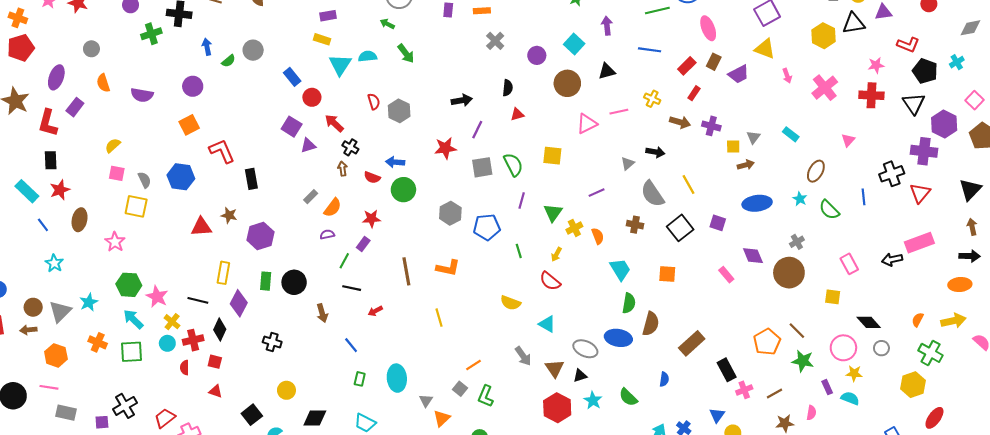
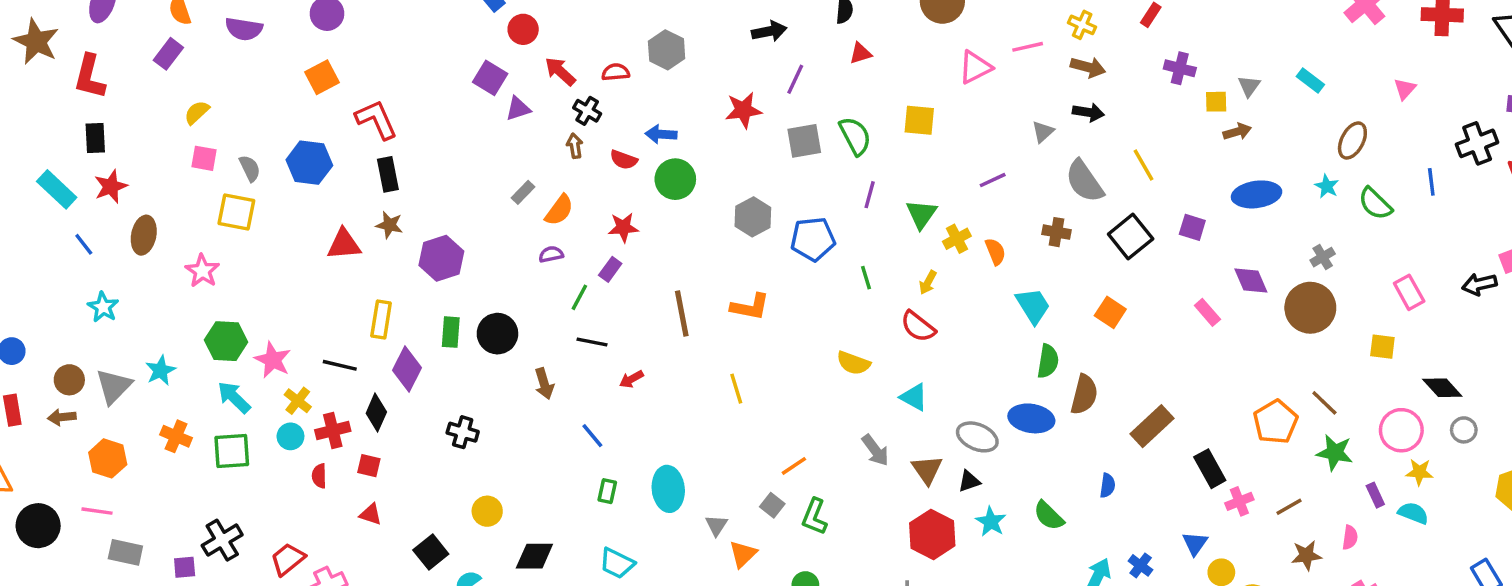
red semicircle: (374, 101) -> (616, 72), moved, turned -77
purple rectangle: (75, 107) -> (168, 54), moved
brown arrow: (680, 122) -> (1088, 67), moved
black rectangle: (251, 179) -> (388, 174), moved
orange square: (667, 274) -> (1110, 312), turned 30

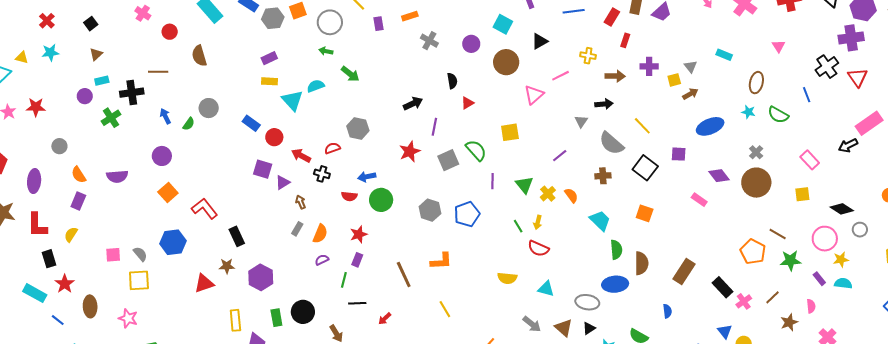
brown arrow: (1088, 67) -> (615, 76), moved
yellow semicircle: (197, 112) -> (71, 234), moved
brown arrow: (575, 146) -> (301, 202), moved
black rectangle: (388, 174) -> (237, 236), moved
green line: (866, 278) -> (518, 226), moved

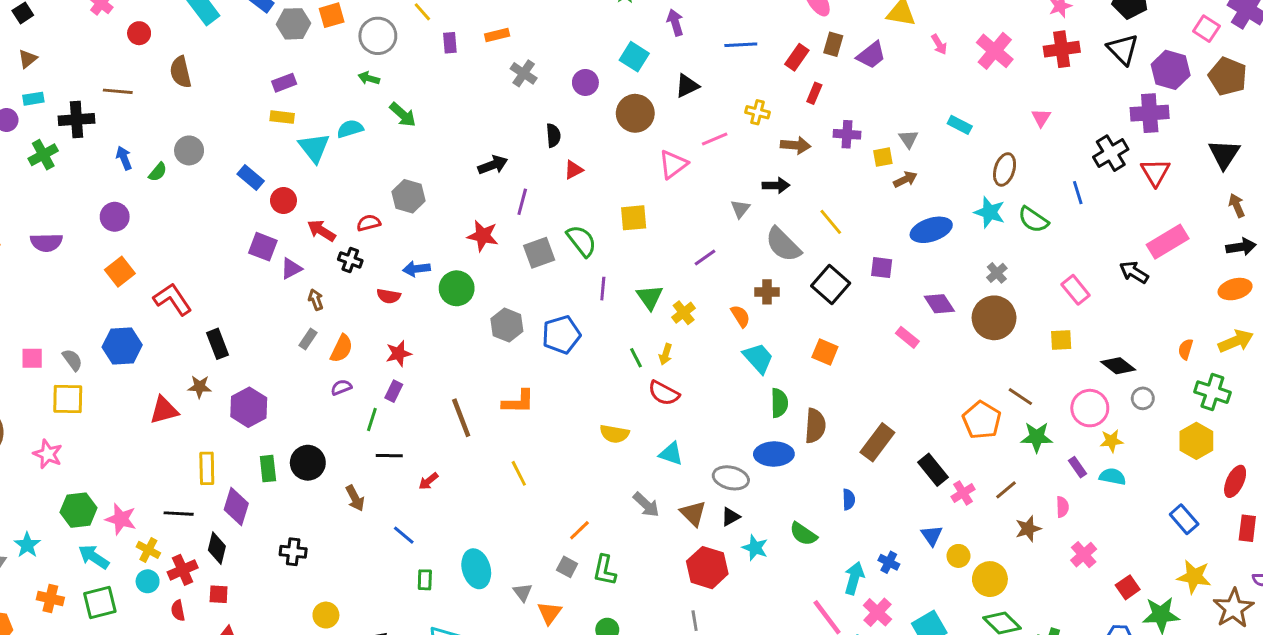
cyan star: (748, 112) -> (990, 212), size x1.5
black arrow: (848, 145) -> (1134, 272), turned 54
red star: (410, 151) -> (483, 236), turned 30
orange semicircle: (571, 195) -> (740, 316), moved
green circle: (381, 200) -> (457, 288), moved

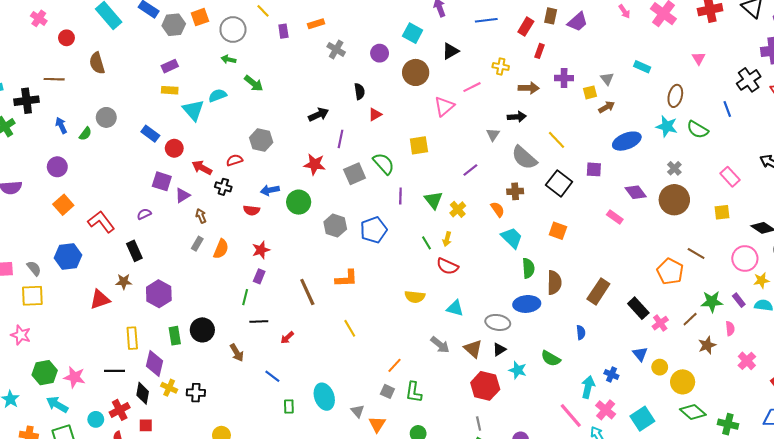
purple semicircle: (341, 387) -> (144, 214), moved
green star: (1037, 437) -> (712, 302), moved
yellow cross: (148, 550) -> (169, 388), moved

